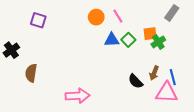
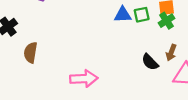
green square: (128, 40) -> (142, 15), turned 32
green cross: (158, 42) -> (167, 21), moved

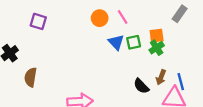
blue triangle: (123, 15) -> (116, 42), turned 49

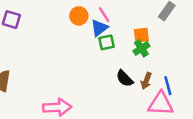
blue triangle: (116, 42) -> (99, 28), moved, turned 35
green square: (134, 42) -> (107, 42), moved
black semicircle: (141, 86) -> (125, 78), moved

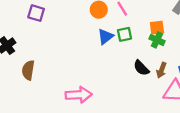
blue triangle: (99, 28) -> (105, 37), moved
green cross: (141, 48) -> (157, 40), turned -32

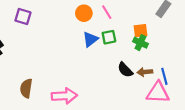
brown semicircle: (28, 70) -> (26, 88), moved
brown arrow: (161, 70) -> (145, 72), turned 64

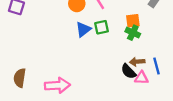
black semicircle: (125, 70) -> (129, 71), moved
pink triangle: (158, 93) -> (141, 78), moved, size x0.6

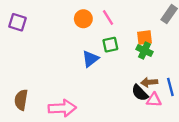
blue triangle: (83, 29) -> (90, 59), moved

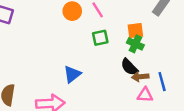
blue triangle: (90, 59) -> (72, 74), moved
black semicircle: (140, 93) -> (129, 67), moved

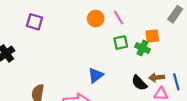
green cross: (135, 44) -> (143, 48), moved
black semicircle: (129, 67) -> (139, 83), moved

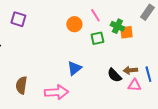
orange circle: (96, 19) -> (74, 24), moved
green cross: (143, 48) -> (117, 26), moved

